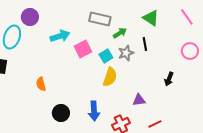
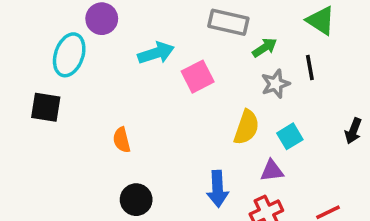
cyan square: (106, 56) -> (290, 136), moved
purple triangle: (139, 100) -> (272, 171), moved
black circle: (61, 113) -> (136, 200), moved

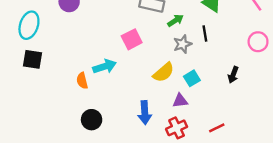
cyan arrow: (156, 53) -> (105, 67), moved
cyan ellipse: (69, 55) -> (29, 25), moved
yellow semicircle: (247, 127) -> (164, 72), turned 30

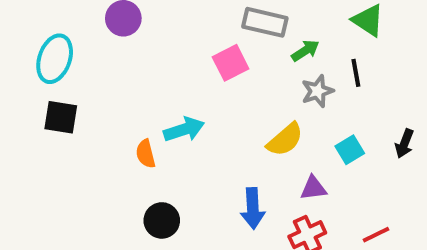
pink square: (132, 39) -> (231, 63), moved
cyan square: (192, 78) -> (350, 150), moved

